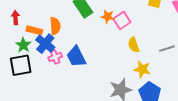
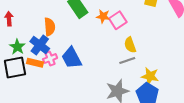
orange rectangle: (34, 30) -> (35, 63), moved
gray line: (167, 49) -> (127, 61), moved
yellow star: (142, 69) -> (150, 76), moved

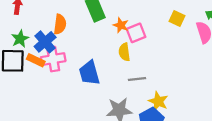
yellow semicircle: (130, 45) -> (124, 52), moved
blue trapezoid: (72, 58) -> (89, 73), moved
pink cross: (50, 59) -> (53, 59), size x1.5

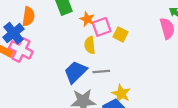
yellow square: (177, 19) -> (120, 34), moved
pink cross: (53, 59) -> (21, 50), turned 35
blue trapezoid: (89, 73) -> (75, 72), moved, turned 60

